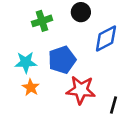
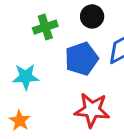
blue pentagon: (62, 60) -> (82, 59), moved
orange star: (31, 87) -> (20, 121), moved

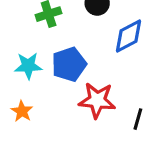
blue pentagon: (82, 59) -> (69, 64), moved

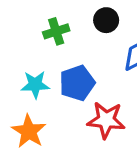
orange star: (22, 111) -> (29, 131), size x1.5

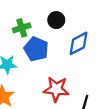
blue pentagon: (77, 83) -> (36, 49), moved, turned -30

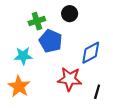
blue diamond: (79, 43) -> (91, 53), moved

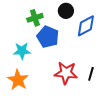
blue diamond: (91, 53) -> (86, 26), moved
black line: (97, 92) -> (91, 74), moved

